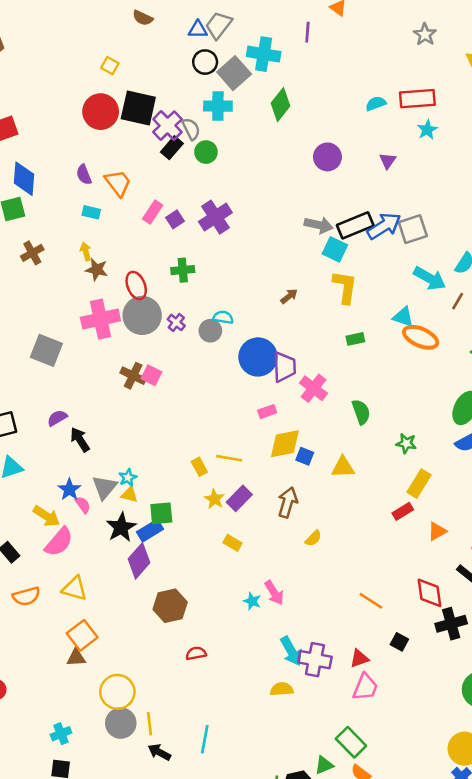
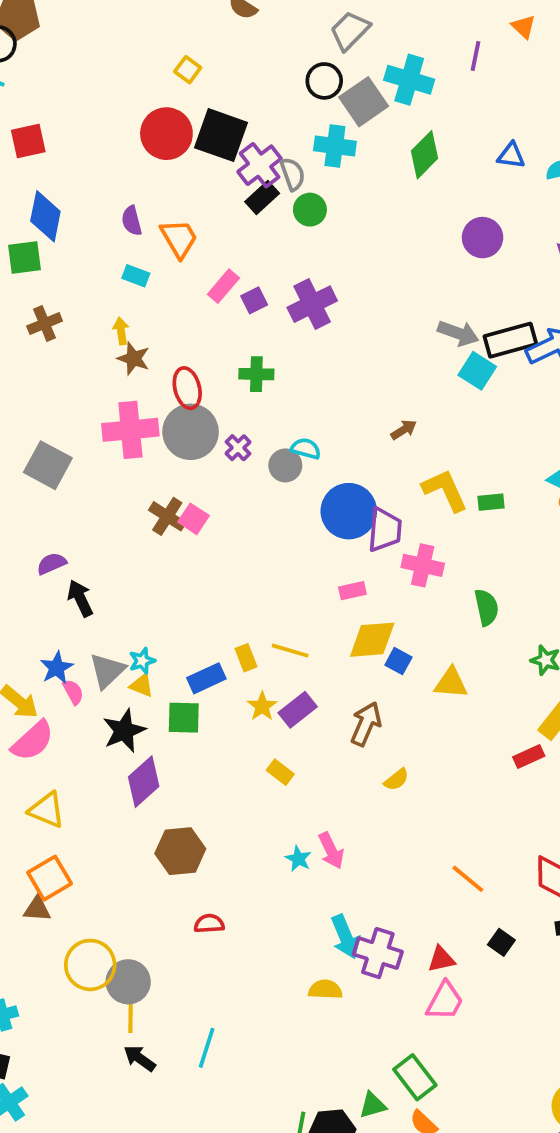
blue triangle: (198, 30) -> (511, 155), moved
yellow L-shape: (345, 287) -> (445, 490), moved, turned -40
pink cross: (314, 388) -> (423, 565), turned -32
blue rectangle: (150, 531) -> (206, 678), moved
gray circle: (121, 723) -> (128, 982), moved

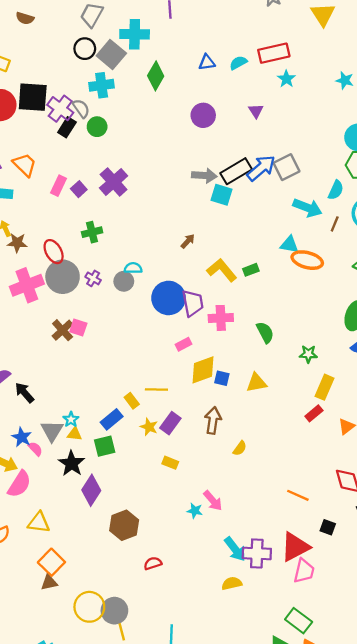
brown cross: (167, 516) -> (63, 330), turned 30
red triangle: (441, 959) -> (295, 547), size x1.8

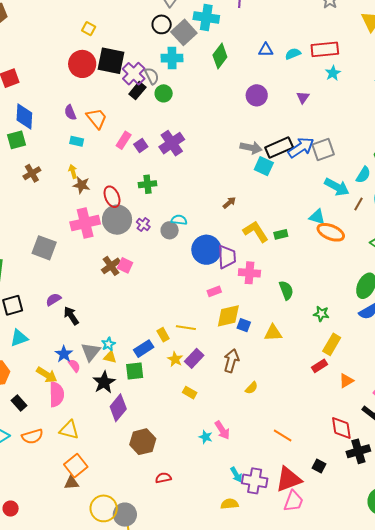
pink semicircle: (19, 484) -> (57, 394), turned -40
orange line: (298, 495) -> (283, 436), moved
cyan arrow: (235, 549) -> (236, 475), size x0.7

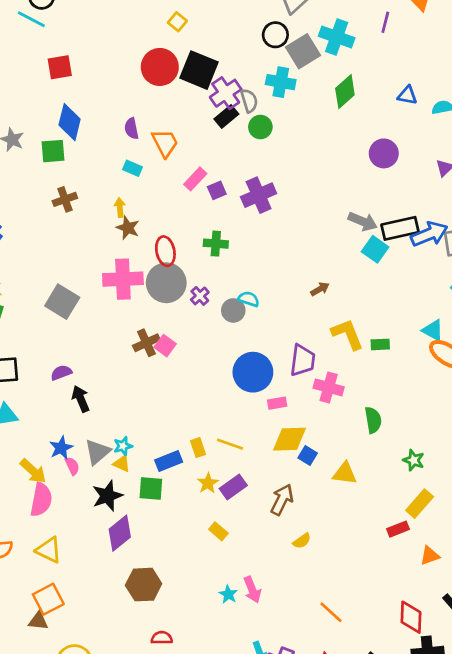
blue circle: (206, 250) -> (253, 372), moved

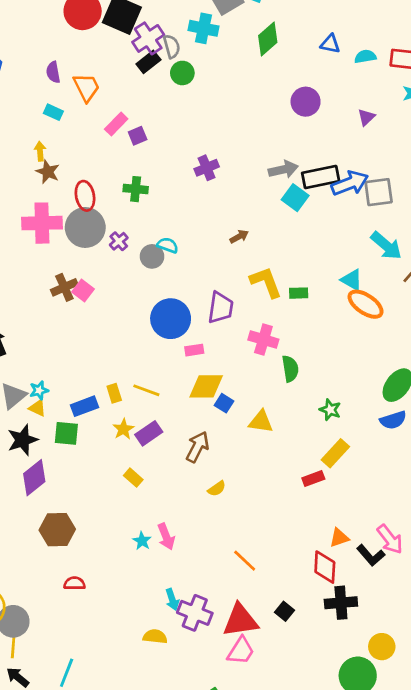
purple cross: (259, 195) -> (207, 168), moved, size x0.7
gray arrow: (363, 221) -> (283, 169), turned -36
pink cross: (329, 387) -> (263, 340), moved
orange triangle: (430, 556) -> (339, 538), moved

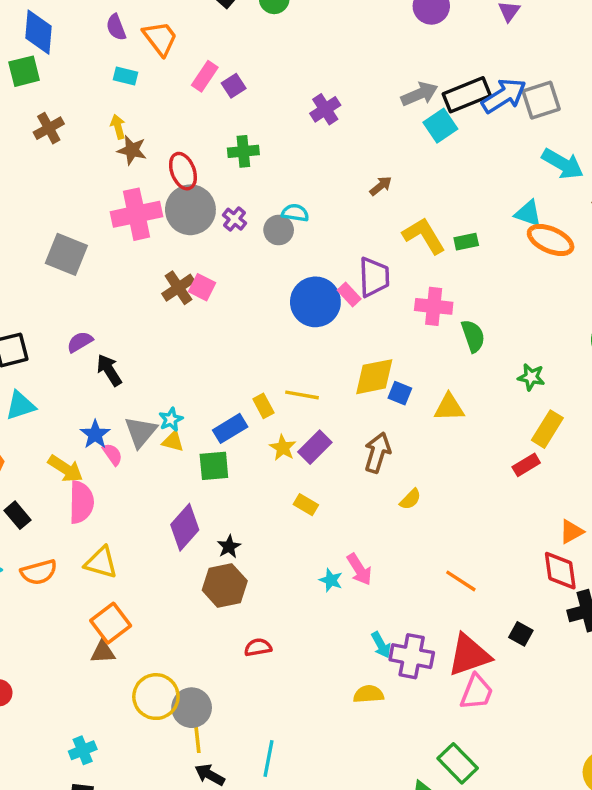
cyan square: (295, 198) -> (440, 126), turned 30
pink rectangle: (194, 350) -> (349, 295), moved, turned 66
black star: (23, 440) -> (229, 547), moved, size x0.6

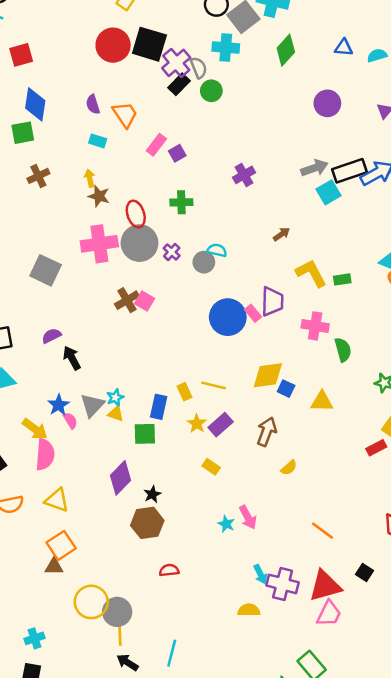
blue rectangle: (230, 428) -> (159, 407), turned -50

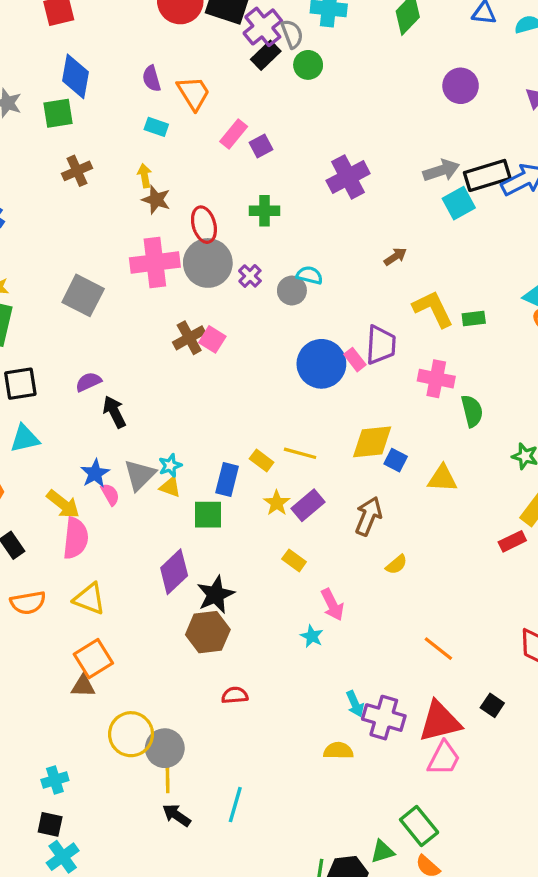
purple cross: (244, 175) -> (348, 177), size x1.4
yellow rectangle: (184, 392) -> (262, 460), turned -30
black star: (152, 494) -> (216, 595), size x1.6
pink arrow: (248, 517) -> (332, 605), moved

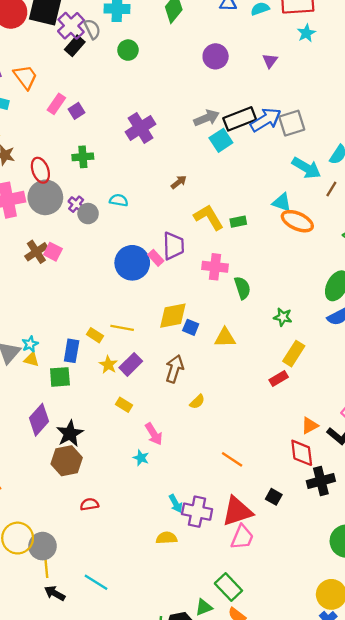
green circle: (308, 65) -> (128, 50), moved
gray circle: (292, 291) -> (88, 214), moved
cyan line: (235, 805) -> (96, 582), turned -70

